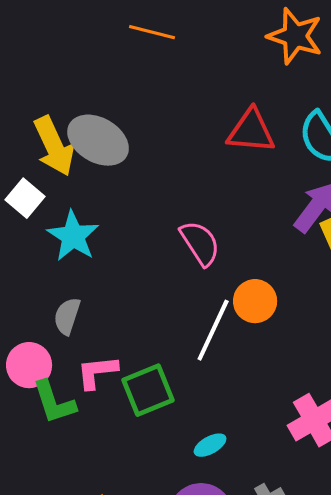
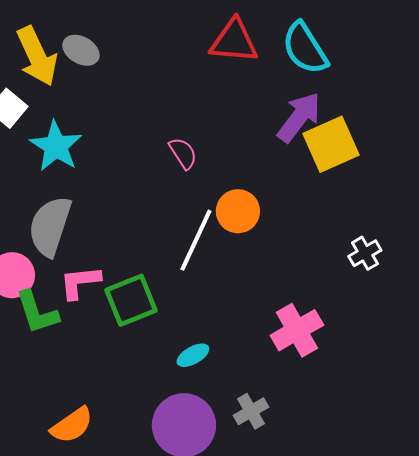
gray ellipse: (98, 140) -> (81, 50), size x0.6
pink semicircle: (200, 243) -> (183, 153), size x0.7
gray semicircle: (67, 316) -> (50, 226), size x1.6

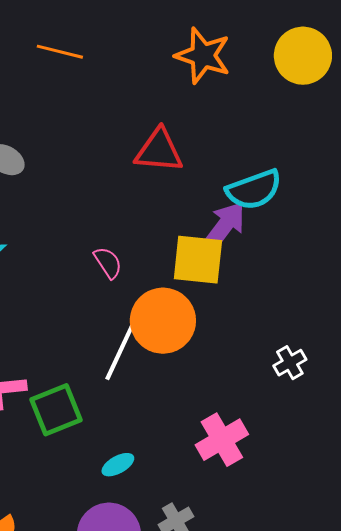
cyan semicircle: (305, 48) -> (254, 190), moved, turned -78
yellow square: (331, 144) -> (198, 260), moved, turned 30
orange circle: (238, 211) -> (163, 321), size x1.5

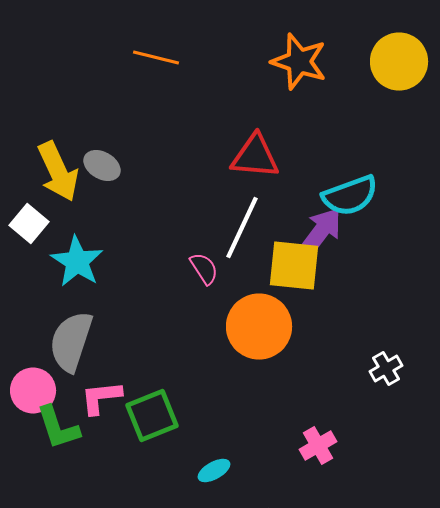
white line: (121, 350) -> (242, 228), moved
pink cross: (222, 440) -> (318, 446), size x0.7

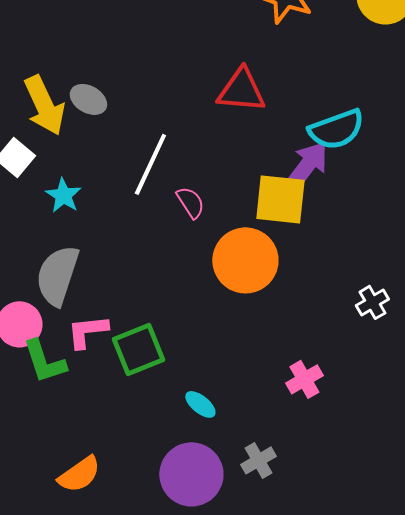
white line: (242, 228) -> (150, 164), moved
cyan star: (77, 262) -> (63, 195), size x0.7
cyan ellipse: (214, 470) -> (200, 404), turned 68

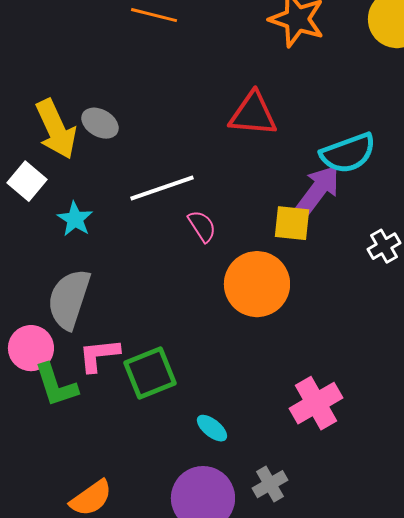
white line: (150, 164) -> (162, 188), turned 46
yellow square: (280, 199) -> (292, 223), size x0.7
white cross: (372, 302) -> (384, 246), moved
pink cross: (304, 379) -> (316, 403), size x1.4

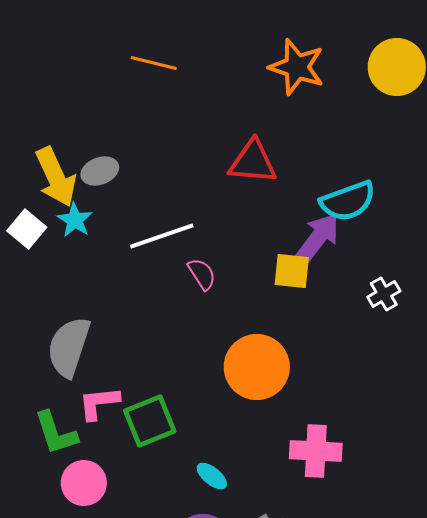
gray ellipse: (100, 123) -> (100, 171), turned -51
cyan star: (75, 219) -> (75, 220), moved
orange circle: (257, 284) -> (257, 367), moved
pink circle: (31, 348) -> (84, 483), moved
pink cross: (316, 403) -> (316, 451), turned 33

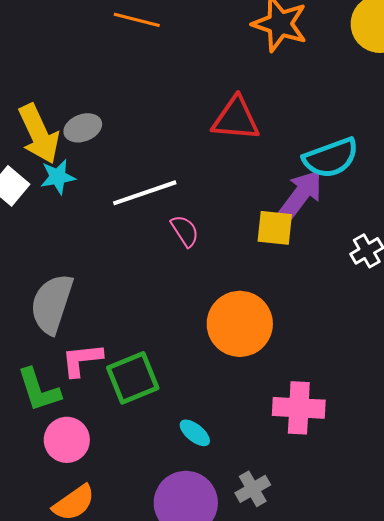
cyan star: (75, 220) -> (58, 177), turned 30

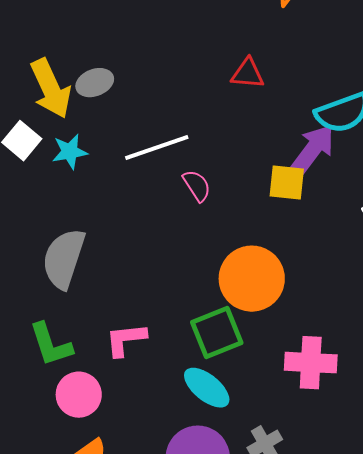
red triangle: (236, 119) -> (248, 74), size x0.7
cyan star: (58, 177) -> (70, 152), moved
pink L-shape: (82, 360) -> (126, 340), moved
green square: (133, 378) -> (217, 333), moved
cyan ellipse: (195, 433) -> (207, 388), size x1.5

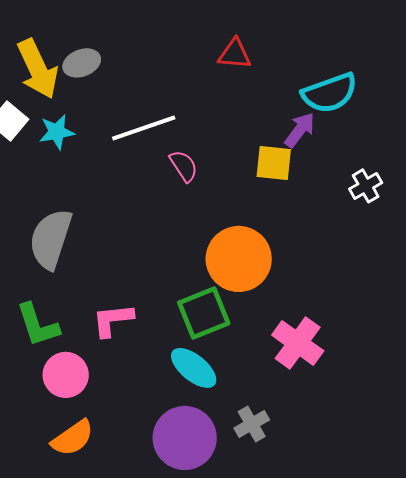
purple arrow: (313, 150) -> (300, 130), size x0.7
pink cross: (311, 363) -> (298, 343), turned 33

